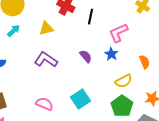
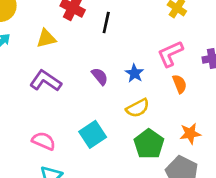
pink L-shape: (118, 33) -> (170, 54), moved
yellow semicircle: (124, 81) -> (138, 108), moved

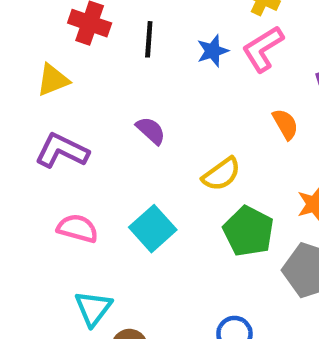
pink L-shape: (170, 54) -> (263, 49), moved
blue star: (134, 73) -> (213, 51), moved, turned 30
pink semicircle: (44, 141) -> (77, 228), moved

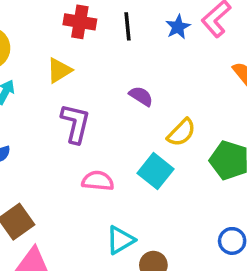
purple L-shape: (62, 151) -> (75, 123), turned 87
yellow semicircle: (221, 174) -> (181, 133), moved
cyan triangle: (93, 308) -> (120, 240), turned 32

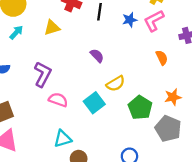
purple L-shape: (75, 123) -> (43, 74), moved

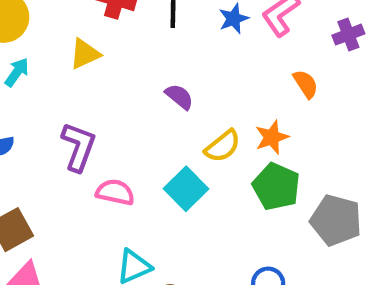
orange star: (173, 97) -> (272, 137), moved

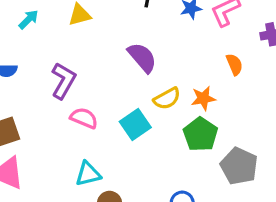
purple semicircle: (179, 97) -> (142, 57), size x1.5

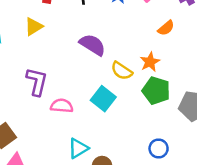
orange semicircle: (234, 64) -> (166, 28), turned 90
yellow semicircle: (167, 99) -> (122, 71), turned 80

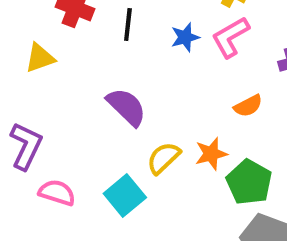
yellow semicircle: (122, 71) -> (164, 158), turned 90
green pentagon: (156, 91) -> (249, 182), moved

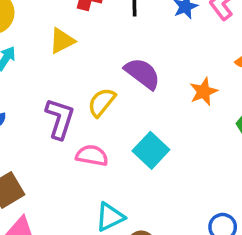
orange star: (211, 154) -> (204, 92), moved
yellow semicircle: (164, 158) -> (102, 102), moved

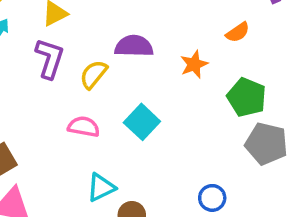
purple semicircle: (142, 73) -> (134, 46), turned -36
purple L-shape: (60, 119) -> (50, 58), moved

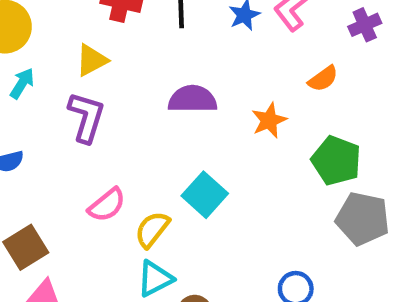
yellow semicircle: (94, 74) -> (152, 229), moved
pink semicircle: (84, 127) -> (107, 205), moved, turned 132

